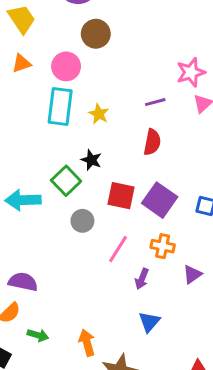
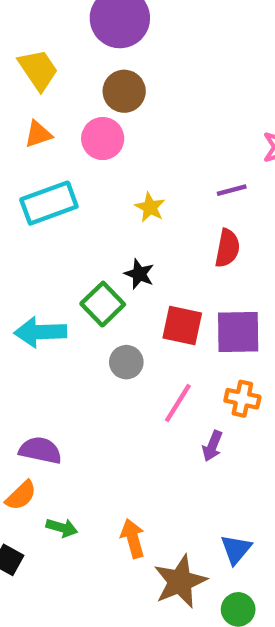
brown circle: (96, 34) -> (124, 91), moved
cyan rectangle: (60, 106) -> (49, 203), moved, turned 63
purple square: (160, 200) -> (238, 332), turned -36
blue triangle: (149, 322) -> (236, 549), moved

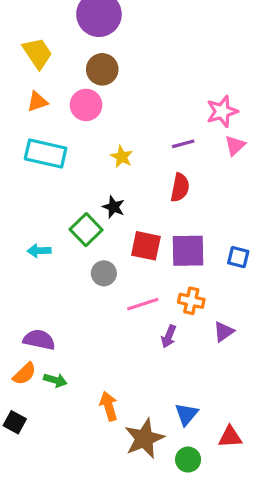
cyan rectangle: (49, 203) -> (46, 154), turned 33
cyan arrow: (40, 332) -> (39, 251), size x0.6
pink line: (178, 403) -> (143, 304), turned 40
green arrow: (62, 528) -> (55, 380), moved

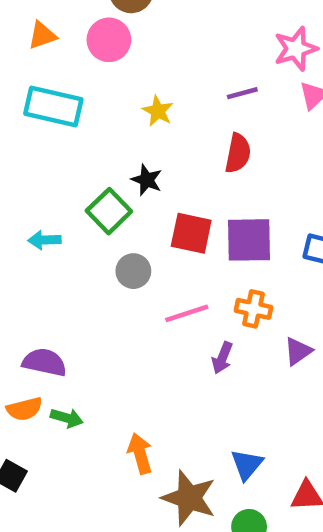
orange semicircle: (25, 374) -> (24, 409), turned 30
brown star: (144, 438) -> (189, 498), turned -30

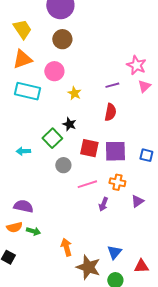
orange triangle: (42, 35) -> (22, 59), size x1.5
pink circle: (109, 40) -> (54, 71), moved
pink star: (296, 49) -> (136, 65), turned -30

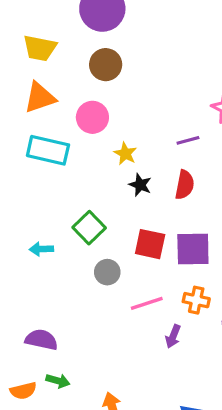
yellow trapezoid: (22, 29) -> (40, 48), turned 135
black star: (69, 124) -> (140, 185), moved
orange semicircle: (14, 227) -> (23, 391), moved

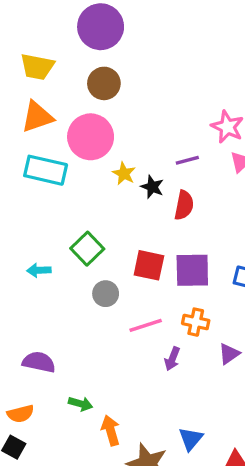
pink circle: (92, 117) -> (91, 137), size x1.4
black star: (140, 185) -> (152, 187), moved
green arrow: (58, 381) -> (81, 404), moved

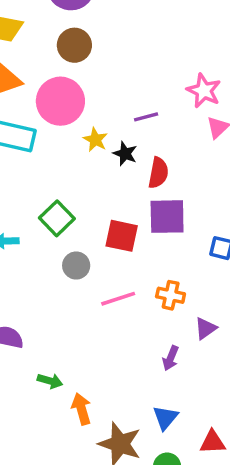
purple line: (187, 160) -> (146, 117), moved
purple square: (192, 270) -> (167, 217), moved
purple arrow: (172, 359) -> (171, 358), moved

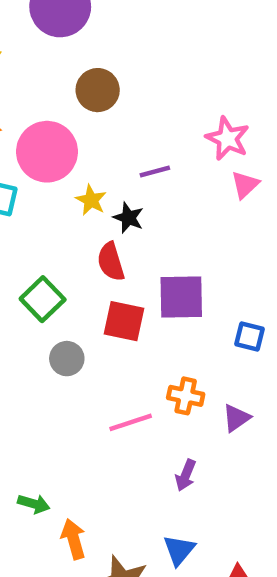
brown circle: (74, 45) -> (98, 90), moved
red semicircle: (158, 173) -> (111, 262), moved, turned 152
pink line: (118, 299) -> (131, 422), moved
purple triangle: (206, 328) -> (236, 418), moved

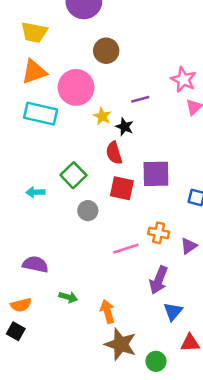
purple arrow: (186, 475) -> (159, 280), size x1.5
orange arrow: (73, 539) -> (107, 312), moved
blue triangle: (179, 550) -> (173, 312), moved

